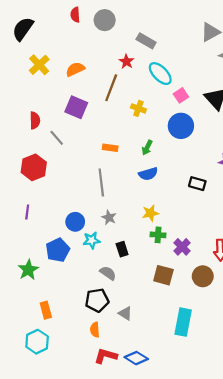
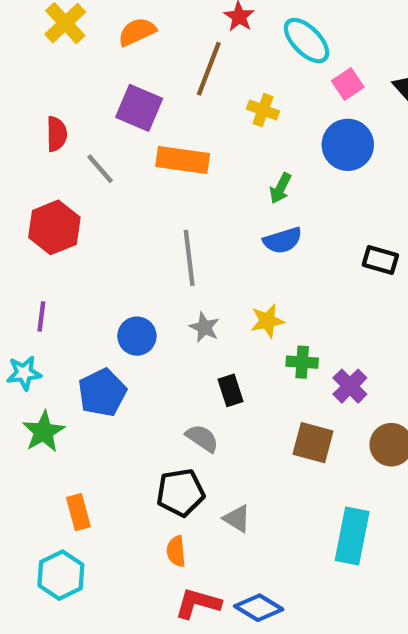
orange rectangle: (110, 148) -> (183, 160), moved, size x1.6
yellow star: (150, 213) -> (267, 321), moved
cyan star: (92, 240) -> (24, 373), moved

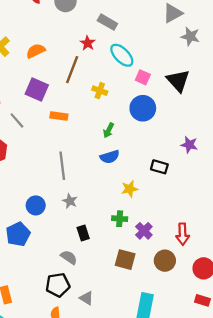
pink square: (348, 84) -> (143, 77), turned -32
orange rectangle: (183, 160) -> (59, 116), size x0.7
yellow star: (267, 321) -> (130, 189), moved

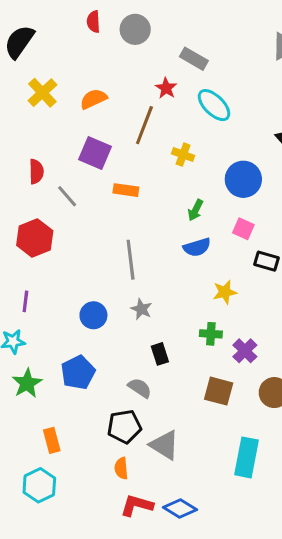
pink square: (143, 77) -> (243, 229), moved
blue pentagon: (18, 234) -> (78, 372), moved
gray triangle: (86, 298) -> (165, 445), size x1.5

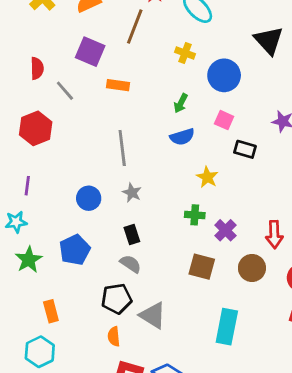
yellow cross: (183, 155) -> (185, 53), moved
yellow star: (225, 292) -> (207, 177), turned -30
black rectangle: (160, 354) -> (132, 234), moved

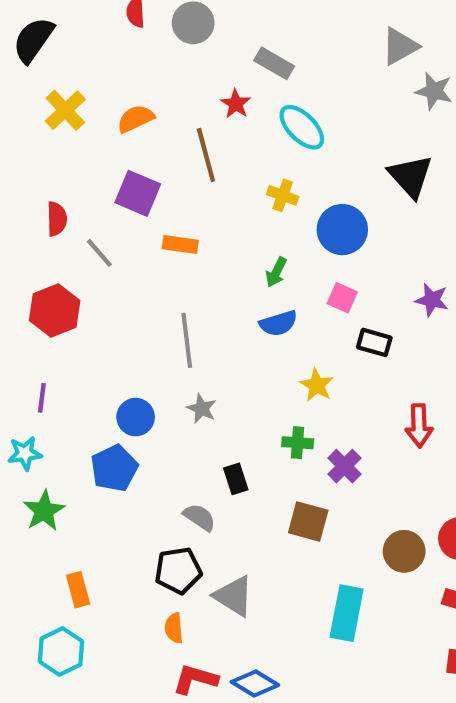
brown line: (135, 27) -> (206, 155), turned -36
black rectangle: (132, 234) -> (236, 479), moved
red arrow: (274, 234) -> (419, 426), moved
blue pentagon: (75, 250) -> (114, 468), moved
brown circle: (252, 268) -> (404, 551), moved

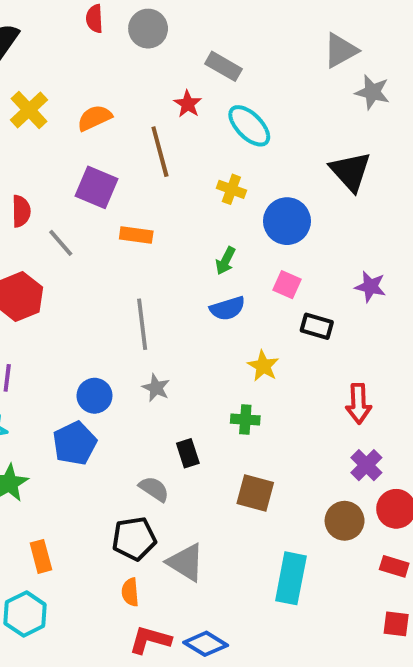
purple cross: (344, 466) -> (366, 465), moved

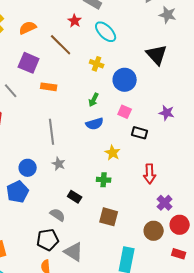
brown line: (160, 152) -> (61, 45), turned -30
red arrow: (358, 404) -> (150, 174), moved
black rectangle: (188, 453) -> (75, 197), turned -40

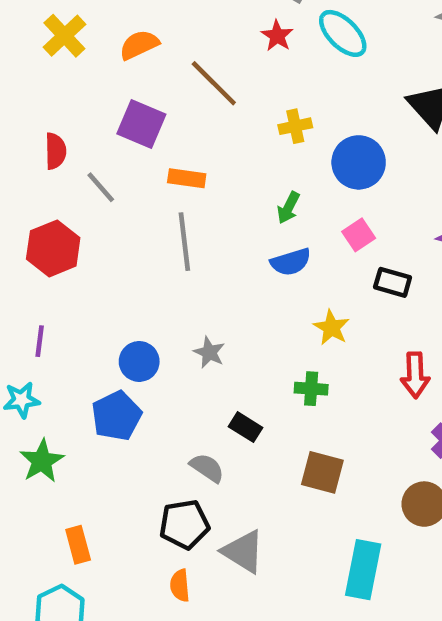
red star: (75, 21) -> (277, 36), moved
cyan ellipse: (106, 32) -> (343, 33), moved
yellow cross: (97, 64) -> (295, 126), turned -32
pink square: (125, 112) -> (359, 235), turned 32
gray line: (52, 132) -> (184, 242), moved

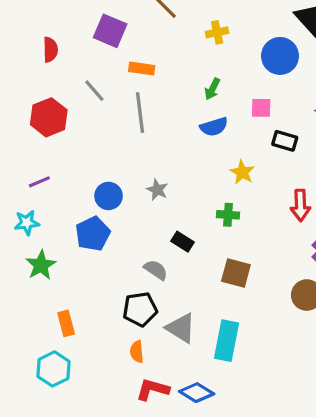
blue circle: (359, 162) -> (280, 56), moved
gray line: (101, 187) -> (94, 91), moved
pink square: (359, 235) -> (261, 108), turned 35
purple line: (40, 341) -> (39, 182), turned 60
cyan rectangle: (363, 570) -> (227, 341), moved

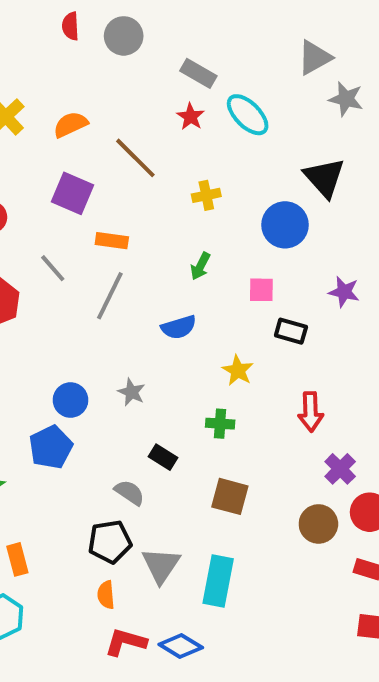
gray line: (140, 113) -> (110, 296), turned 33
blue semicircle: (214, 127) -> (179, 327), moved
gray triangle: (181, 328) -> (161, 565), turned 32

